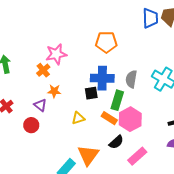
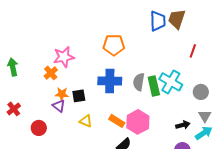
black square: (91, 93) -> (79, 96), moved
green rectangle: (117, 100) -> (154, 86), moved, turned -30
purple triangle: (40, 105) -> (59, 106), moved
yellow triangle: (78, 118) -> (86, 121), turned 40

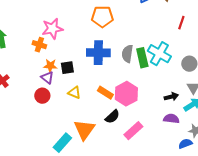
orange cross: (51, 73) -> (39, 45), turned -32
red circle: (39, 128) -> (42, 96), moved

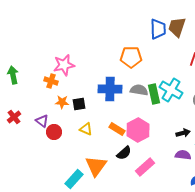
orange pentagon: (102, 17) -> (131, 57), moved
gray semicircle: (127, 54) -> (139, 90), turned 90
purple triangle: (47, 78) -> (42, 121), moved

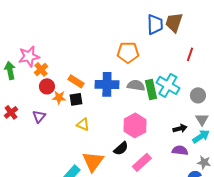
pink star: (64, 65) -> (29, 56), moved
orange cross: (51, 81) -> (41, 69), moved, turned 32
purple triangle: (42, 121) -> (39, 116), turned 32
orange rectangle: (117, 129) -> (76, 81), moved
red circle: (54, 132) -> (47, 86), moved

